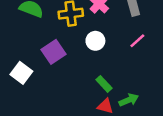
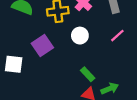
white square: (21, 73) -> (14, 64), turned -30

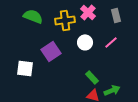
pink line: (117, 36) -> (111, 42), moved

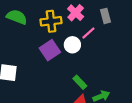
pink line: (111, 42) -> (88, 33), moved
purple square: (51, 51) -> (50, 50), moved

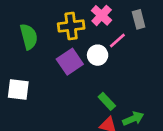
green semicircle: (17, 17) -> (29, 37), moved, turned 54

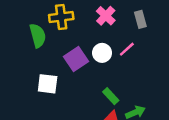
yellow cross: (71, 26) -> (61, 17), moved
pink line: (117, 41) -> (127, 49), moved
white square: (18, 89) -> (48, 84), moved

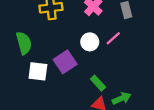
green semicircle: (38, 36) -> (24, 43), moved
purple square: (76, 59) -> (65, 62), moved

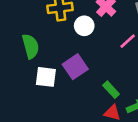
white circle: (90, 42) -> (84, 26), moved

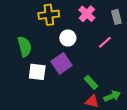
white circle: (84, 26) -> (68, 38), moved

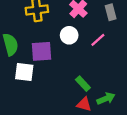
white circle: (68, 38) -> (69, 35), moved
purple square: (62, 63) -> (42, 51), moved, turned 30

